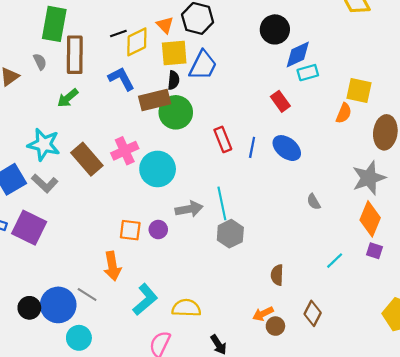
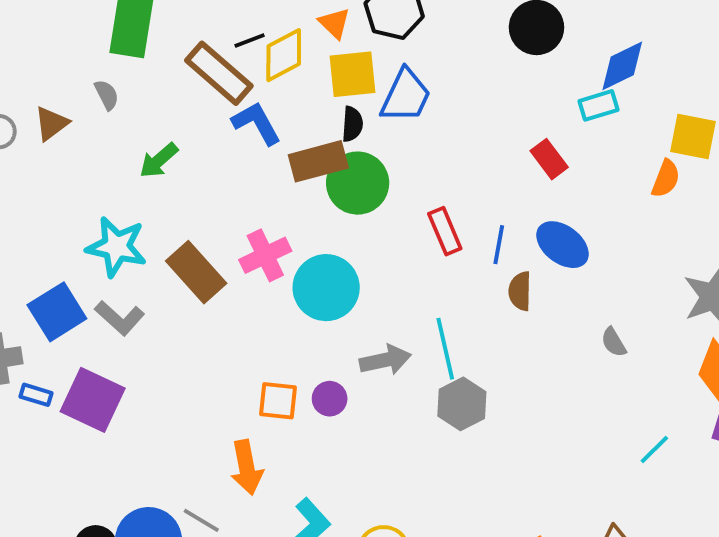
blue diamond: (298, 54) -> (622, 66), moved
brown rectangle: (75, 55) -> (219, 73), moved, turned -48
brown semicircle: (277, 275) -> (520, 291), moved

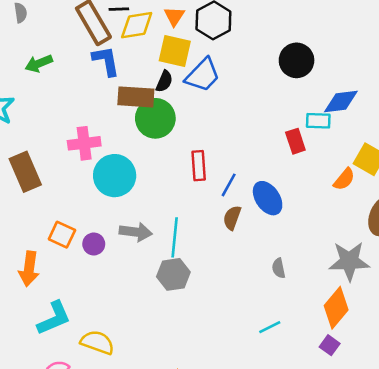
red rectangle: (549, 159) -> (295, 141), moved
brown rectangle: (196, 272) -> (25, 172), moved
cyan line: (654, 449) -> (270, 327), moved

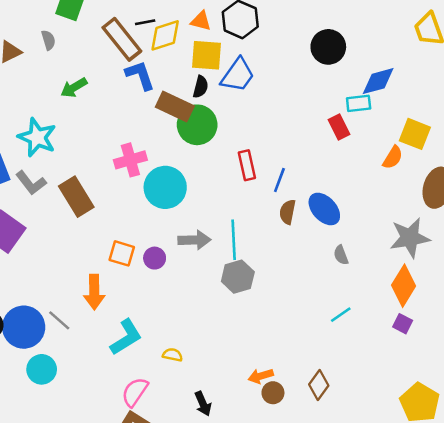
orange triangle: (174, 16) -> (201, 21), turned -40
brown rectangle: (136, 97) -> (175, 107), turned 30
blue ellipse: (268, 198) -> (324, 209), moved
yellow semicircle: (97, 342) -> (172, 355), size x0.6

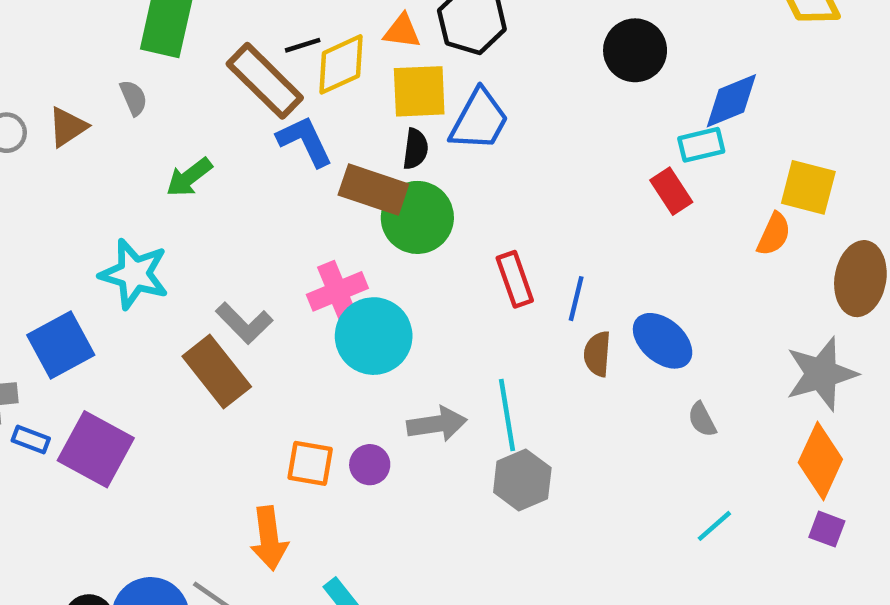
pink cross: (130, 160) -> (337, 291), moved
gray L-shape: (31, 183) -> (244, 323), moved

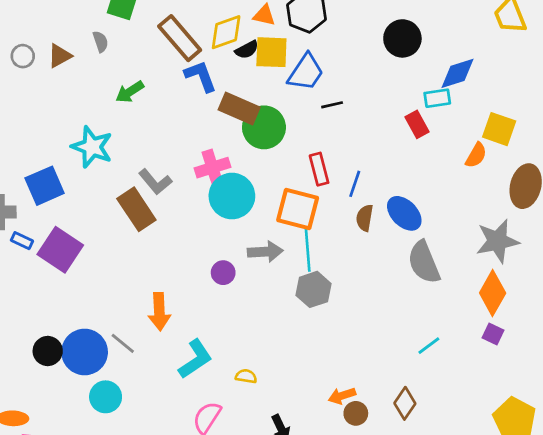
black line: (303, 45) -> (332, 105), moved
black semicircle: (415, 149) -> (247, 50), moved, turned 50
gray semicircle: (702, 419) -> (424, 262), size x2.0
orange square: (310, 463) -> (298, 209), moved, size x1.5
cyan line: (714, 526) -> (429, 346), moved

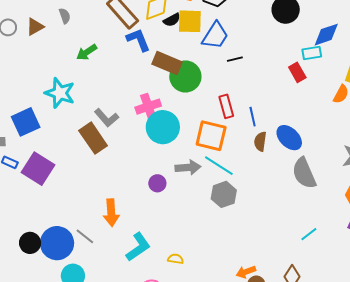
blue line: (355, 184) -> (253, 117), turned -30
cyan line: (308, 250) -> (219, 166), turned -52

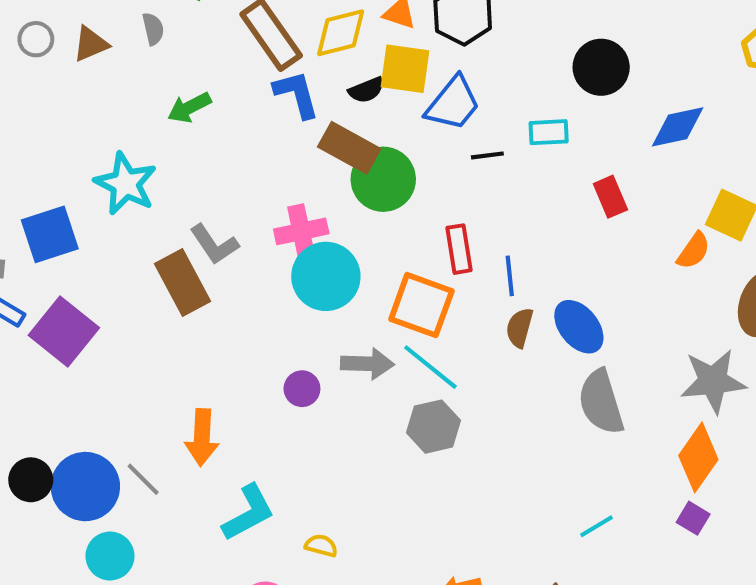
black semicircle: (172, 20) -> (366, 90), moved
cyan rectangle: (312, 53) -> (549, 132), moved

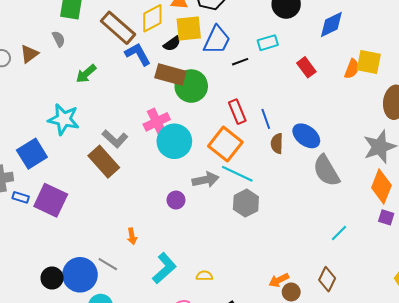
orange semicircle: (694, 251) -> (352, 69), moved
orange square: (421, 305) -> (225, 144), turned 32
orange arrow: (202, 437) -> (132, 236), size x0.6

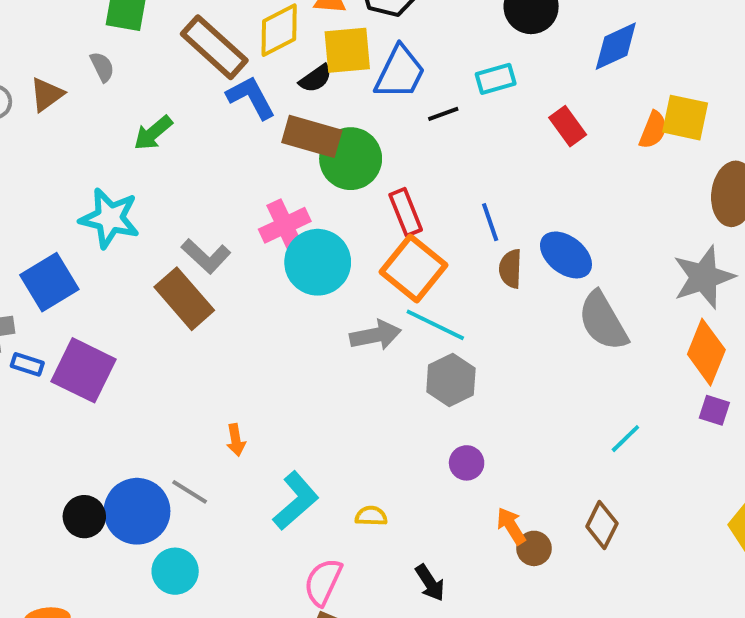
red rectangle: (237, 112) -> (406, 212), moved
purple circle: (176, 200) -> (467, 463), moved
orange arrow: (279, 280) -> (511, 526), turned 84

